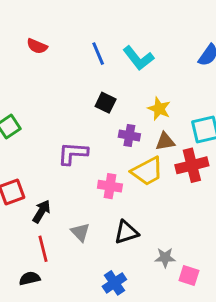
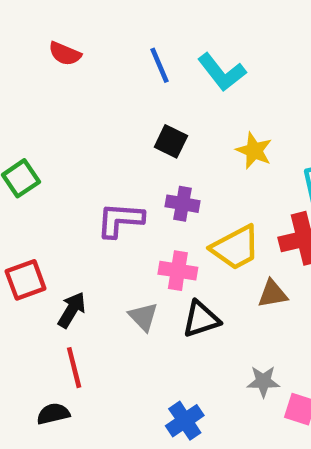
purple cross: (129, 135) -> (183, 204), moved
brown triangle: (165, 141) -> (273, 294), moved
gray triangle: (80, 232) -> (143, 317), moved
black triangle: (126, 232) -> (201, 319), moved

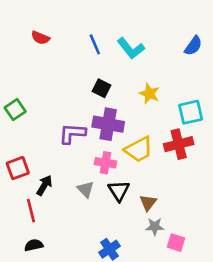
purple cross: (183, 204) -> (108, 124), size x1.6
brown triangle: (273, 294) -> (148, 203), moved, turned -42
black triangle: (201, 319) -> (119, 191), turned -45
red line: (74, 368) -> (31, 211), moved

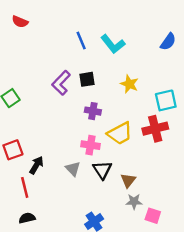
red semicircle: (40, 38) -> (20, 22), moved
black square: (102, 88) -> (87, 79), turned -35
purple cross: (108, 124) -> (93, 111), size x0.6
purple L-shape: (72, 133) -> (61, 83), moved, turned -50

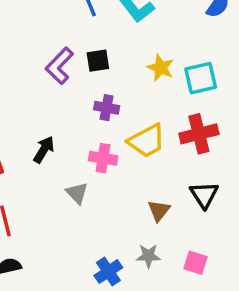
cyan square: (166, 100) -> (201, 78), moved
black arrow: (36, 165) -> (44, 150), moved
black triangle: (102, 170) -> (204, 195), moved
gray star: (134, 202) -> (148, 256), moved

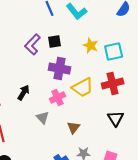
purple cross: (107, 108) -> (60, 68), size x1.5
pink cross: (103, 158) -> (58, 97), turned -35
brown triangle: (159, 211) -> (74, 127), moved

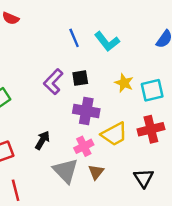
gray triangle: (43, 117) -> (66, 171), size x1.6
black triangle: (116, 118) -> (144, 178), moved
brown triangle: (74, 127) -> (96, 172), moved

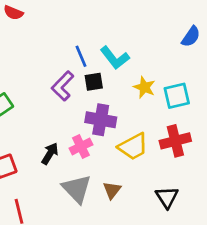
blue line: (74, 38) -> (81, 56), moved
cyan L-shape: (107, 41) -> (115, 58), moved
pink cross: (84, 146) -> (81, 146), moved

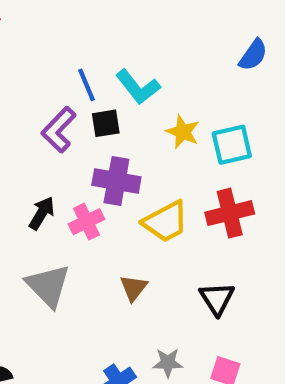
black arrow: (50, 154) -> (42, 213), moved
gray triangle: (77, 189) -> (48, 286), moved

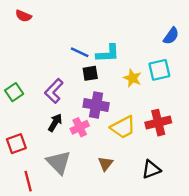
blue line: (87, 85) -> (80, 52), turned -42
cyan L-shape: (138, 87) -> (108, 53), turned -55
purple L-shape: (59, 130) -> (54, 91), moved
cyan square: (232, 145) -> (159, 70), moved
black triangle: (217, 299) -> (151, 169), turned 42

